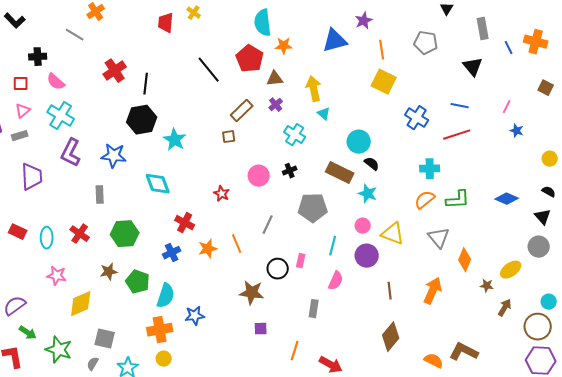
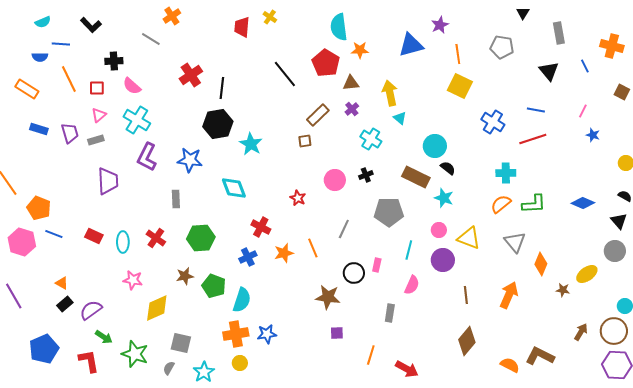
blue line: (509, 48) -> (585, 66), moved
brown arrow: (505, 308) -> (581, 332), moved
blue star: (195, 316) -> (267, 334), moved

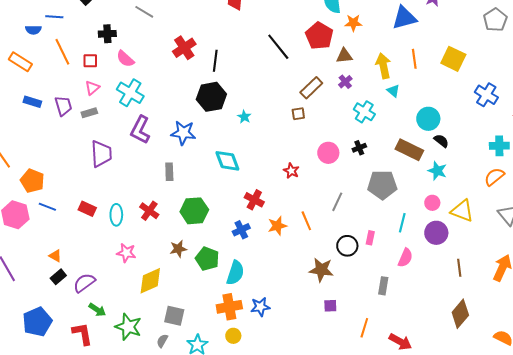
gray pentagon: (502, 47) -> (495, 20), turned 30
orange line: (458, 54) -> (414, 59), moved
cyan star: (251, 144) -> (244, 117), size x0.6

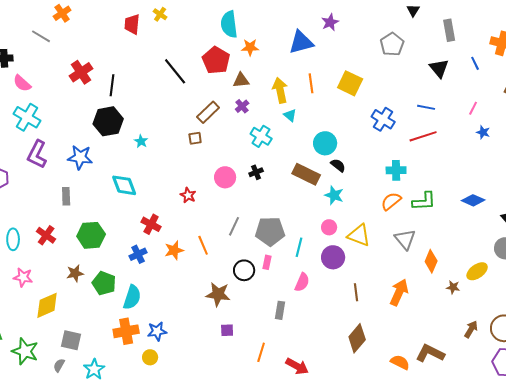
gray pentagon: (382, 185) -> (270, 231), moved
yellow circle: (233, 336) -> (150, 357), moved

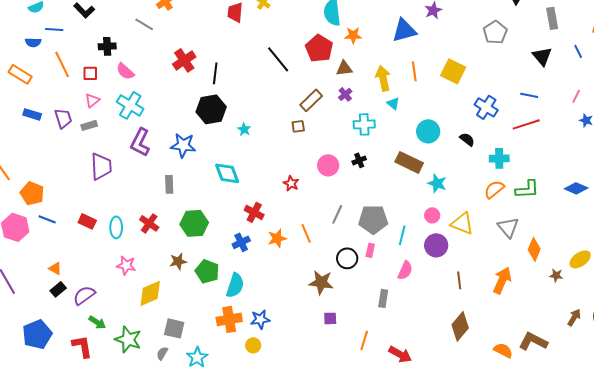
cyan cross: (261, 136) -> (364, 124), turned -35
black semicircle: (338, 165) -> (467, 139), moved

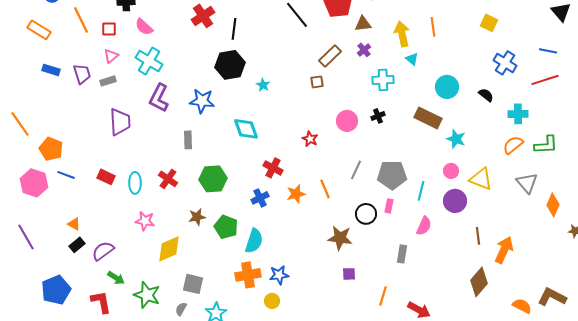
yellow square: (453, 71) -> (489, 23), moved, size x0.7
orange arrow: (502, 280) -> (504, 250), moved

